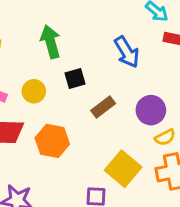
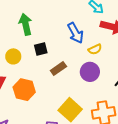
yellow semicircle: (165, 137) -> (95, 49), moved

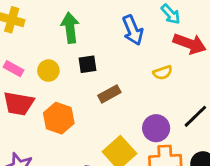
blue arrow: (75, 33) -> (133, 30), moved
purple circle: (90, 72) -> (156, 128), moved

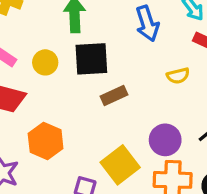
black square: (88, 64) -> (91, 59), size x1.6
orange hexagon: (59, 118) -> (46, 141), moved

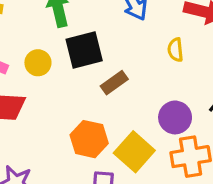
yellow semicircle: (178, 76) -> (175, 50), turned 110
orange hexagon: (46, 141) -> (89, 139), moved

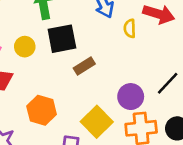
yellow semicircle: (175, 50) -> (130, 28), moved
orange hexagon: (89, 139) -> (42, 110), moved

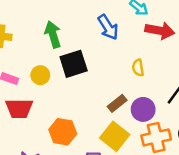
yellow semicircle: (130, 28) -> (138, 68), moved
brown rectangle: (84, 66) -> (117, 103), moved

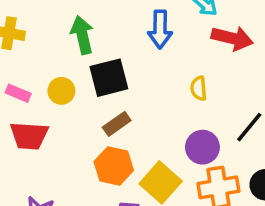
blue arrow: (108, 27) -> (160, 29), turned 30
brown rectangle: (117, 103) -> (117, 124), moved
orange hexagon: (63, 132) -> (114, 166), moved

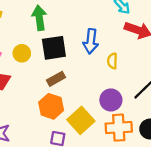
blue arrow: (160, 29) -> (91, 41), moved

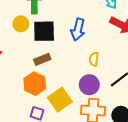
yellow circle: (22, 53) -> (21, 24), moved
yellow semicircle: (112, 61) -> (94, 59), moved

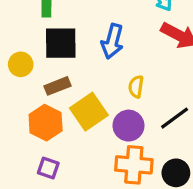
yellow circle: (21, 24) -> (21, 64), moved
yellow square: (60, 100) -> (89, 112), moved

